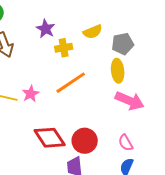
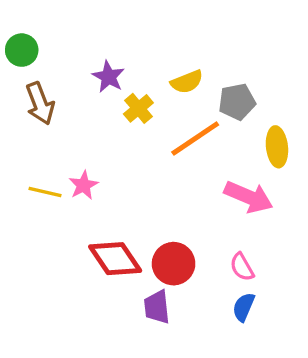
yellow cross: (64, 48) -> (138, 108), turned -30
yellow ellipse: (118, 71) -> (277, 147), moved
orange line: (71, 83) -> (195, 138), moved

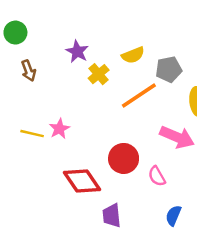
brown arrow: (40, 103) -> (28, 71), size x0.7
red circle: (174, 264) -> (124, 158), moved
pink semicircle: (242, 267) -> (157, 176), moved

